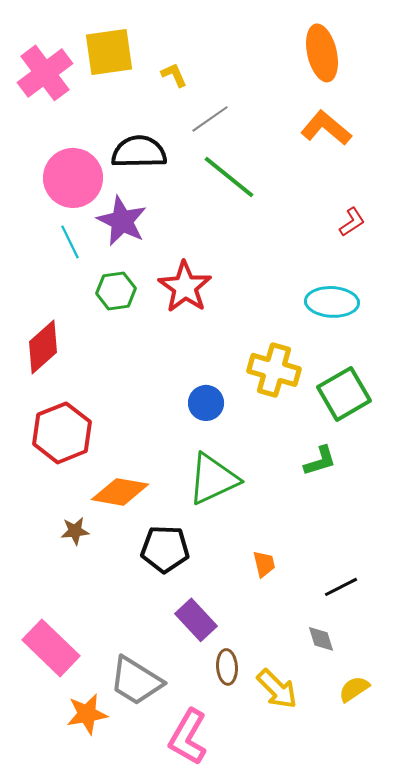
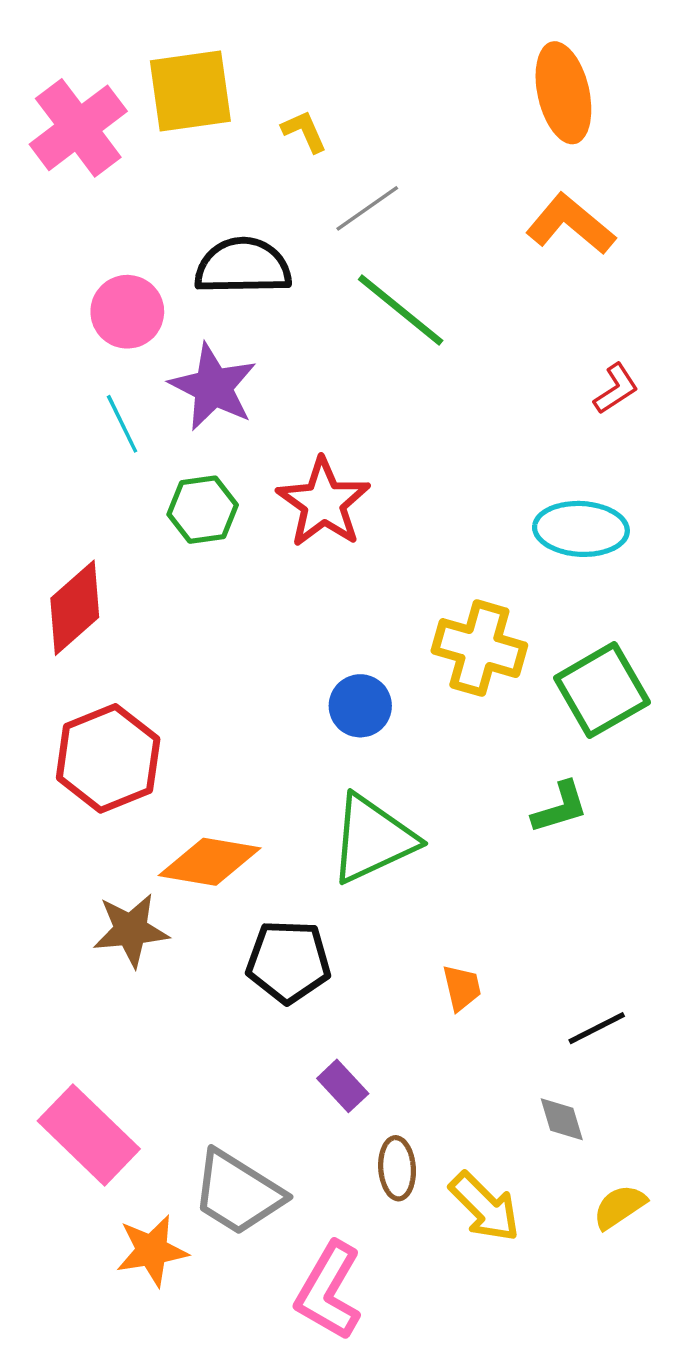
pink circle: (73, 178) -> (127, 312), size x0.7
brown star: (75, 531) -> (131, 930), size x1.5
purple rectangle: (196, 620) -> (343, 1086), size x0.7

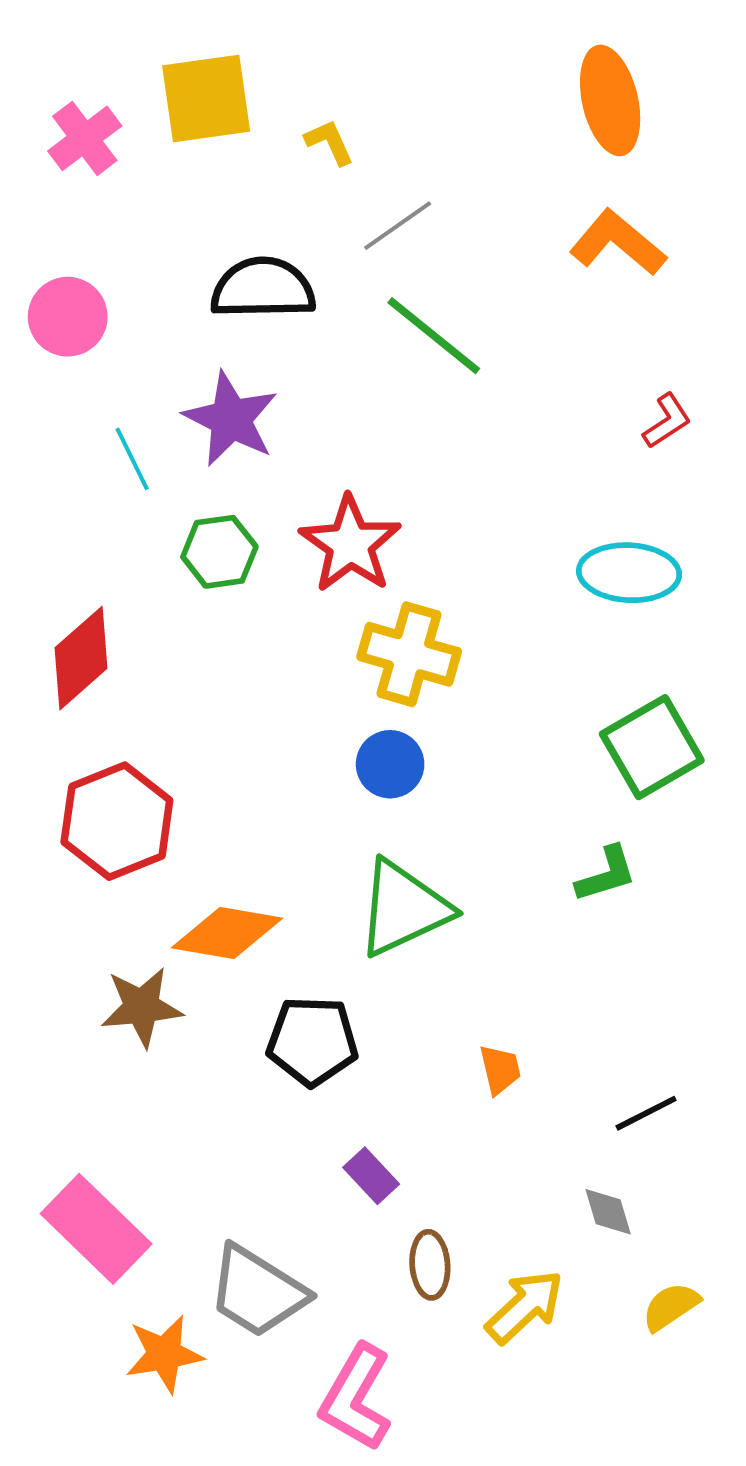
pink cross: (78, 128) -> (85, 138), size x0.7
pink circle: (127, 312) -> (68, 317), moved
yellow cross: (479, 648) -> (409, 654), moved
yellow arrow: (485, 1207) -> (525, 1307), turned -88

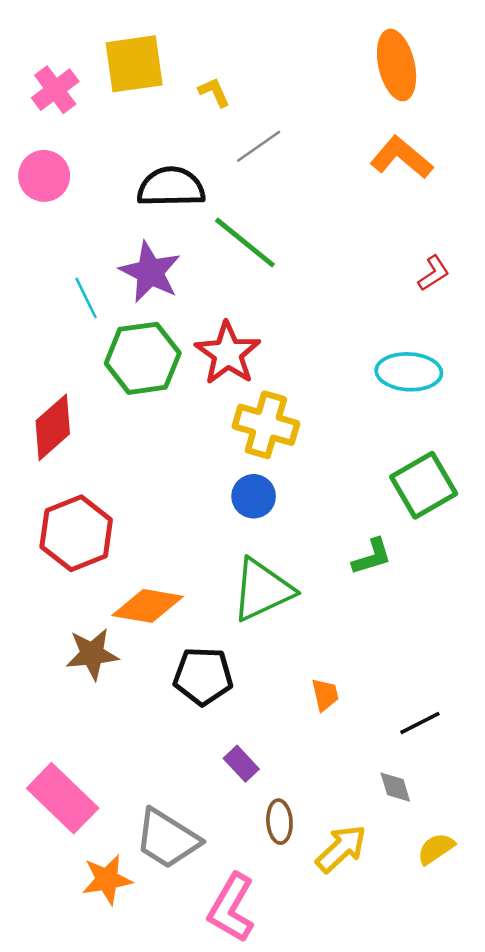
pink circle: (68, 317) -> (44, 176), moved
green line: (434, 336) -> (245, 242), moved
green hexagon: (219, 552) -> (143, 358), size x1.5
green L-shape: (606, 874) -> (372, 557), moved

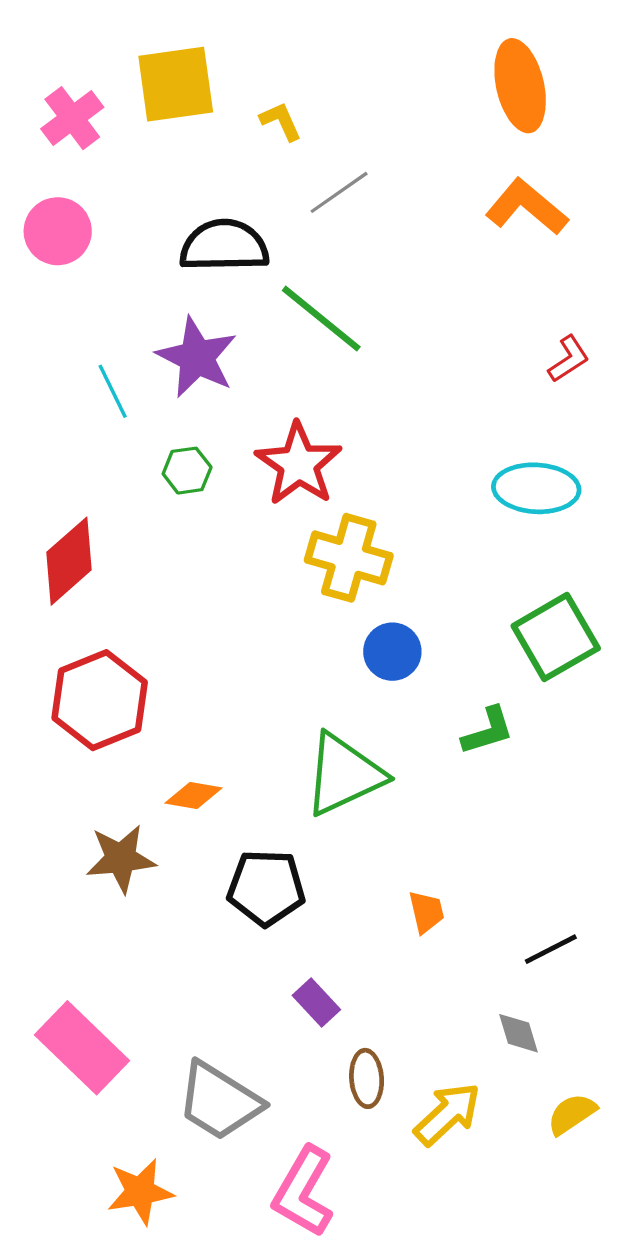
green hexagon: (143, 358) -> (187, 471), size x0.5
blue circle: (254, 496) -> (392, 652), moved
orange diamond: (148, 606) -> (193, 796), size x0.6
orange star: (107, 879) -> (140, 1192), moved

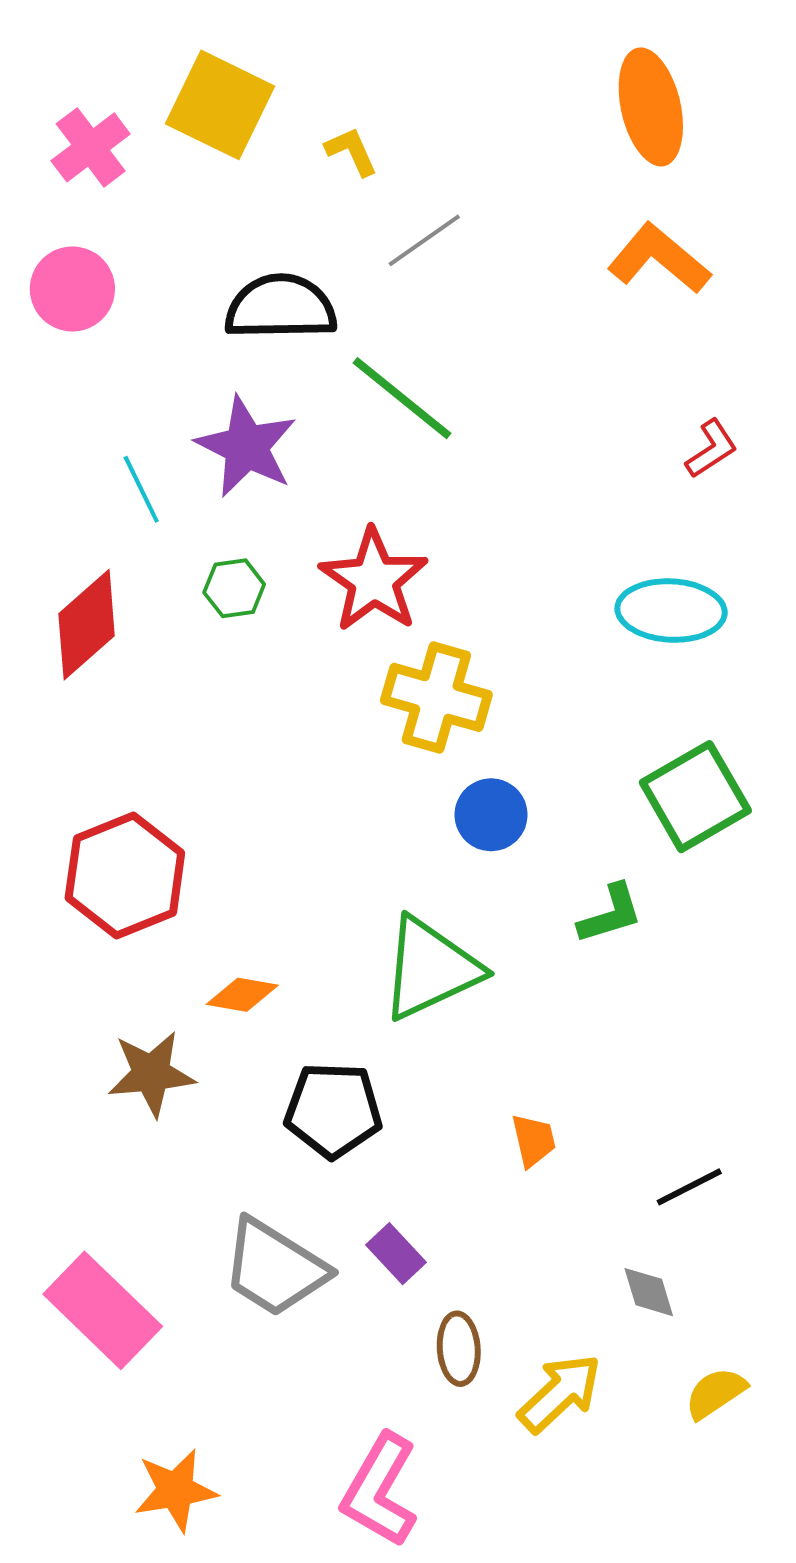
yellow square: (176, 84) -> (220, 105), turned 34
red diamond: (69, 561) -> (87, 625), moved
gray trapezoid: (219, 1101) -> (275, 1268), moved

